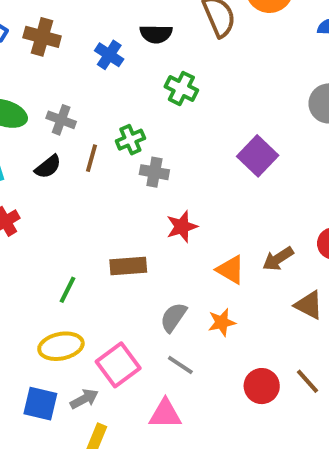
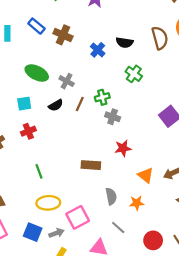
green line: (68, 290) -> (39, 171), moved, turned -56
gray semicircle: (173, 317) -> (111, 196), turned 126
gray line: (180, 365) -> (118, 228), moved

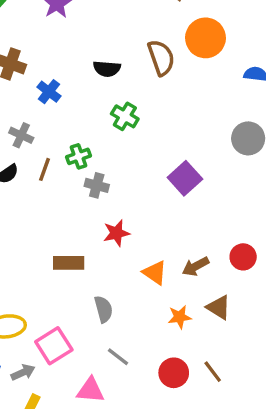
blue cross: (98, 50) -> (49, 92), moved
orange star: (137, 203) -> (180, 317), moved

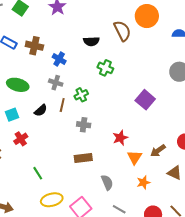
gray cross: (21, 135) -> (56, 83), moved
gray cross: (97, 185) -> (84, 125), moved
red star: (116, 233) -> (120, 138), moved
orange triangle: (155, 273) -> (135, 157), turned 35
orange star: (180, 317) -> (143, 182), moved

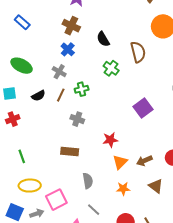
brown semicircle: (122, 31) -> (138, 52), moved
black semicircle: (91, 41) -> (103, 39), turned 49
brown cross: (34, 46) -> (71, 26), moved

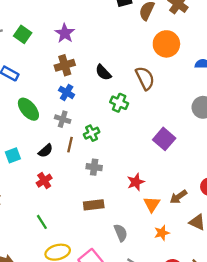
brown cross: (71, 26) -> (65, 65), turned -30
green ellipse: (22, 66) -> (28, 109), moved, turned 35
red cross: (13, 119) -> (44, 181), moved

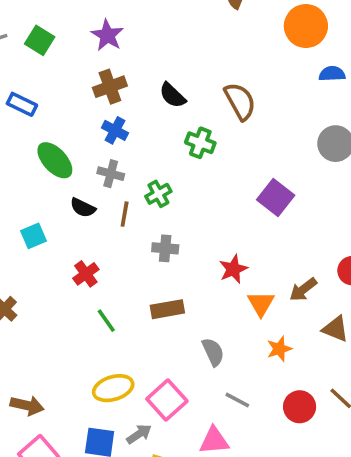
orange circle: (166, 44) -> (306, 26), moved
black semicircle: (46, 151) -> (83, 208), moved, turned 70
green line: (42, 222) -> (106, 321), moved

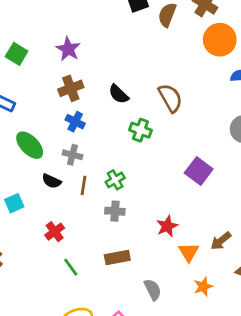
green cross: (158, 194) -> (115, 180), moved

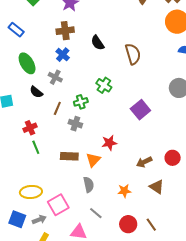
green cross: (140, 130) -> (104, 85), moved
brown line: (83, 185) -> (57, 108), moved
orange triangle: (189, 252) -> (93, 160), moved
green line: (71, 267) -> (36, 147), moved

